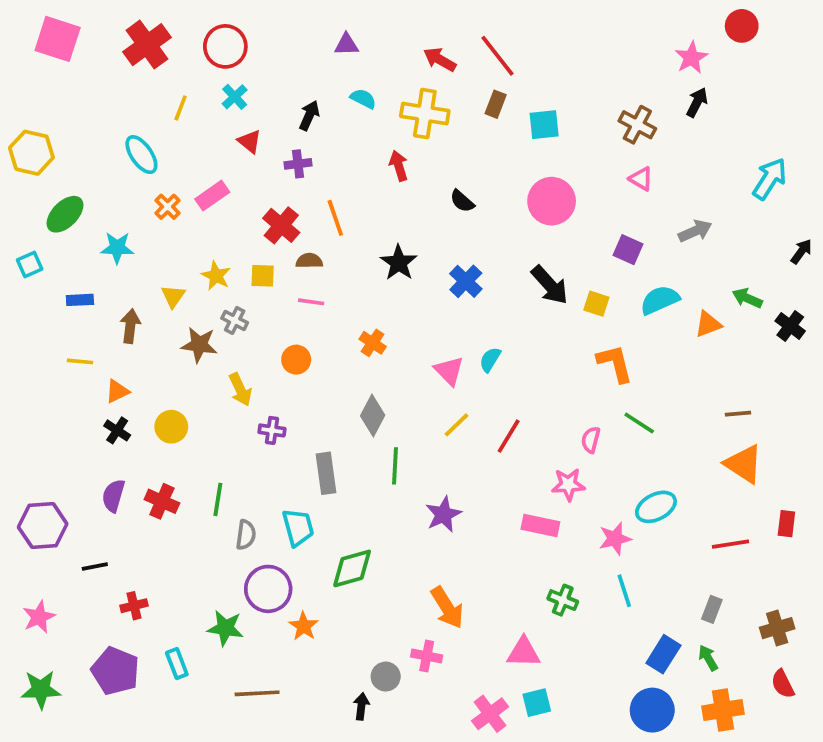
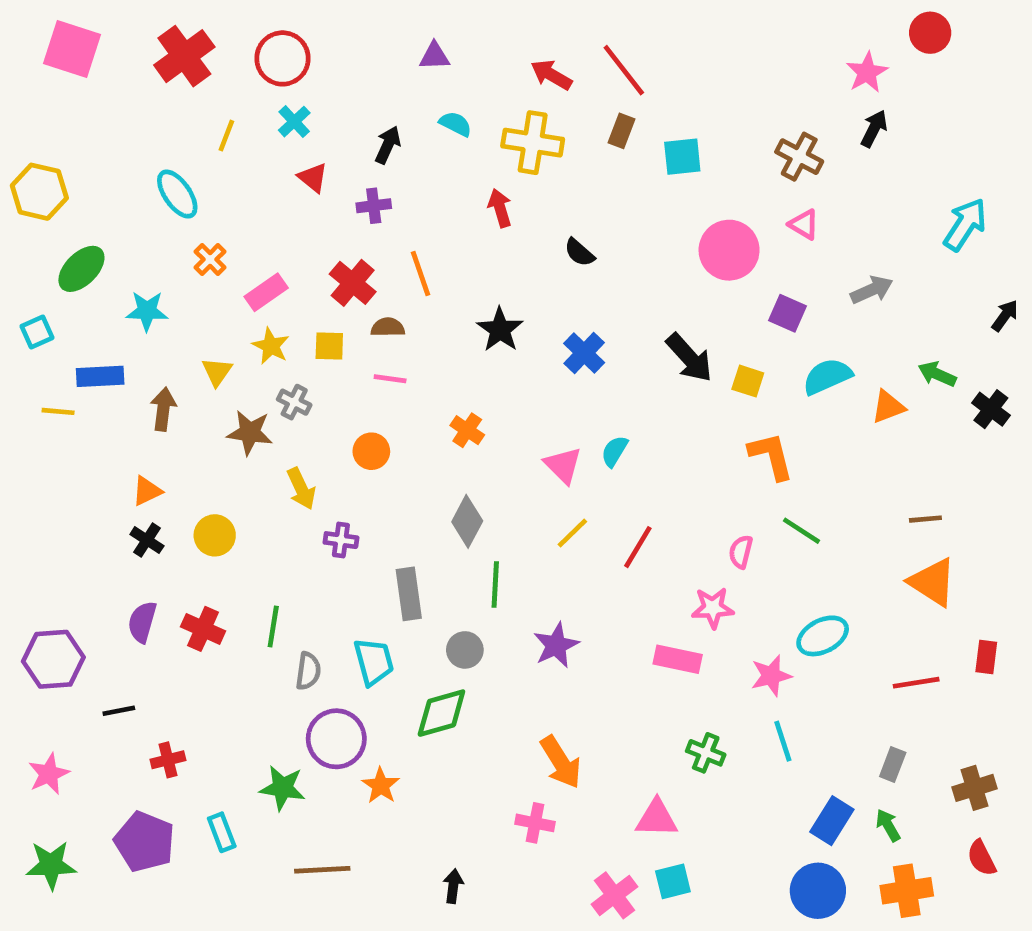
pink rectangle: (212, 196) -> (266, 292), moved
pink circle: (552, 201) -> (729, 250), moved
blue rectangle: (80, 300) -> (100, 376), size x1.4
yellow line: (80, 361) -> (58, 411), moved
gray circle: (386, 677) -> (465, 650), moved

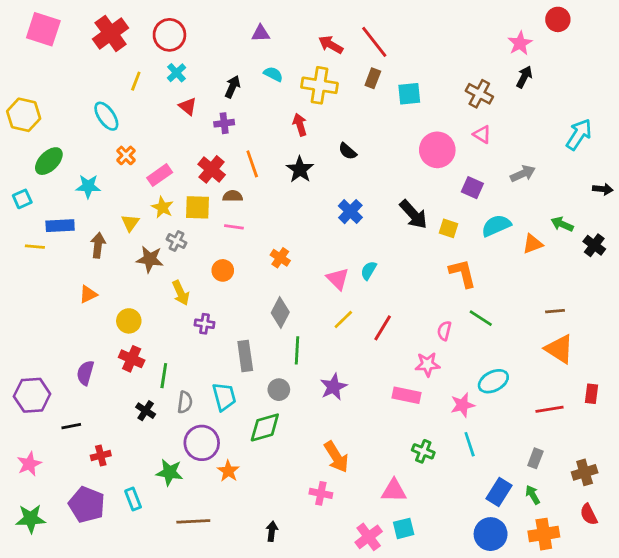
black arrow: (1005, 316) -> (603, 189), turned 60
black star: (500, 330) -> (300, 169), moved
yellow square: (329, 346) -> (198, 207), size x1.4
black cross: (147, 540) -> (146, 411), moved
red cross: (203, 629) -> (132, 359), moved

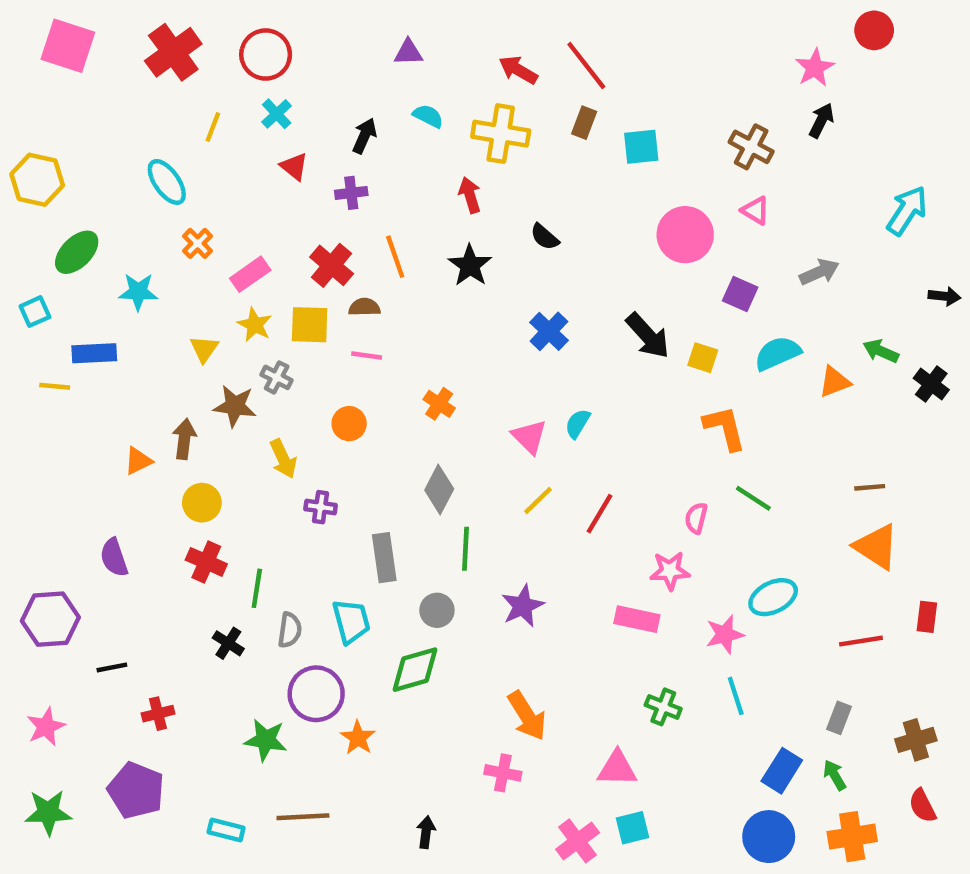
brown arrow: (98, 245) -> (184, 439), moved
purple semicircle: (85, 373) -> (114, 558), moved, turned -35
cyan rectangle: (133, 499) -> (226, 830), moved, turned -55

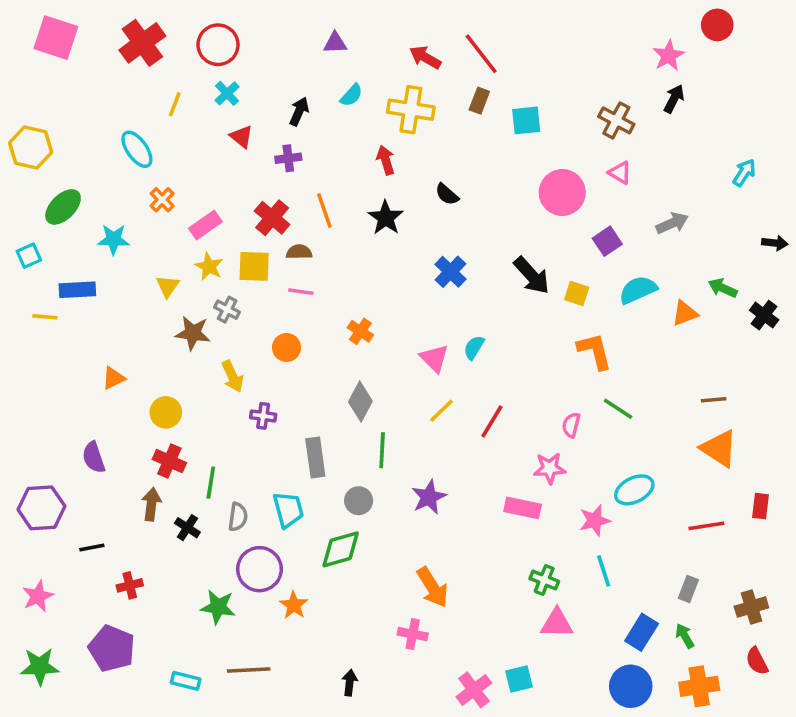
cyan semicircle: (428, 116) -> (351, 95), turned 105
cyan arrow: (907, 210) -> (744, 173), size x0.7
purple square: (740, 294) -> (607, 241), turned 32
brown arrow: (184, 439) -> (151, 504), moved
pink triangle: (617, 768) -> (557, 623), moved

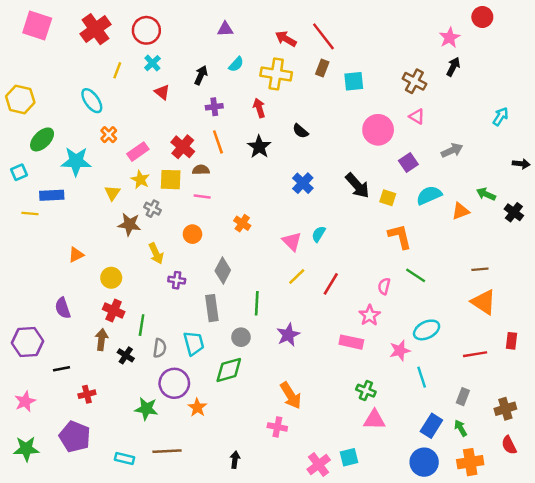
purple cross: (288, 158) -> (214, 107), moved
cyan star: (114, 239) -> (76, 161), size x1.4
gray diamond: (360, 402) -> (223, 270), moved
pink star: (550, 468) -> (370, 315), turned -30
cyan line: (604, 571) -> (422, 377), moved

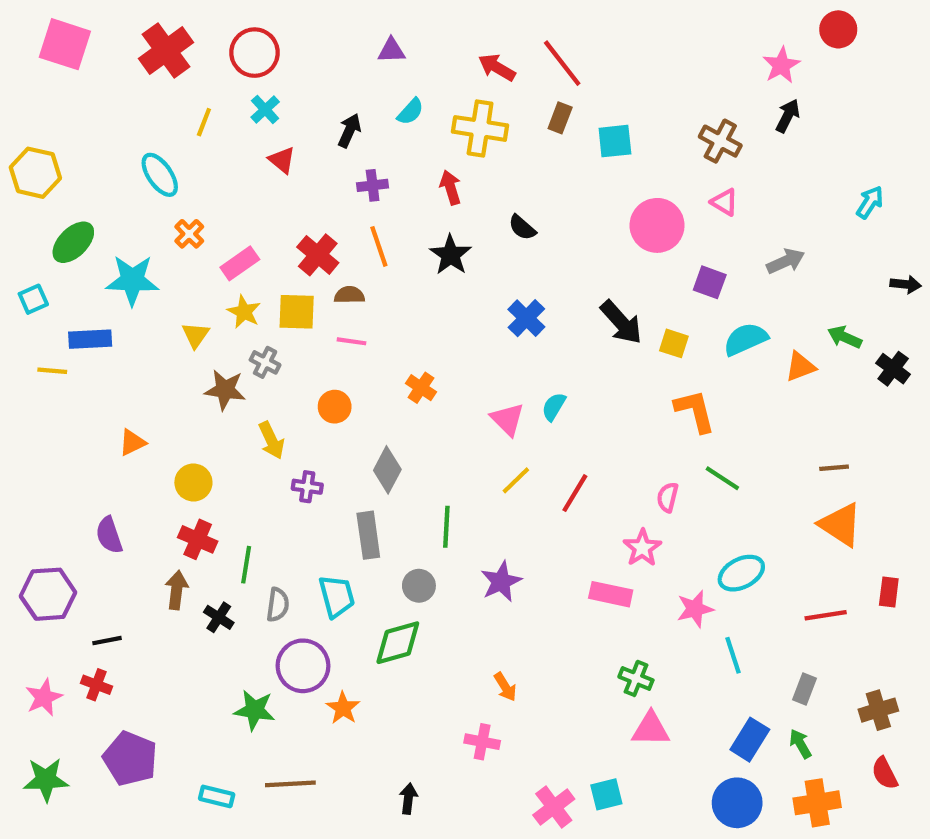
purple square: (408, 163) -> (710, 282), turned -36
red cross: (87, 394) -> (96, 685), moved, turned 35
orange arrow: (291, 395) -> (505, 687), size x0.6

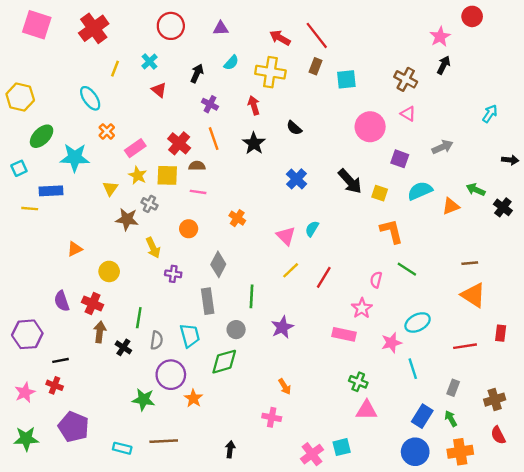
red circle: (255, 53) -> (171, 26), moved
purple cross: (373, 185) -> (210, 104), turned 35
red cross: (198, 539) -> (93, 303), moved

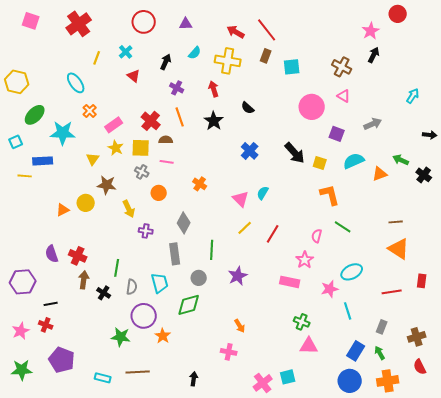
pink square: (37, 25) -> (31, 21), size x0.7
gray cross: (149, 204) -> (142, 172), moved
yellow circle: (109, 271) -> (86, 203), moved

